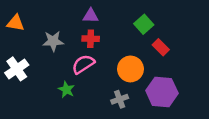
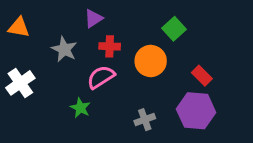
purple triangle: (91, 16) -> (94, 19), moved, turned -35
gray star: (53, 41) -> (64, 49), turned 30
red rectangle: (161, 47) -> (202, 76), moved
orange circle: (130, 69) -> (151, 61), moved

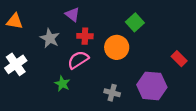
purple triangle: (94, 19) -> (72, 14), turned -49
red rectangle: (202, 76) -> (179, 59), moved
gray cross: (145, 120) -> (112, 93), turned 35

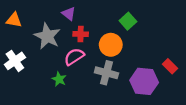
gray star: (50, 38) -> (47, 36), size x1.4
red rectangle: (179, 59) -> (170, 66), moved
gray cross: (112, 93) -> (106, 73), moved, size x1.5

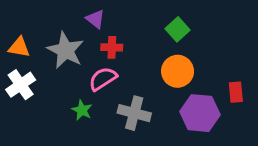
orange triangle: (14, 20) -> (19, 47), moved
orange circle: (111, 45) -> (178, 71), moved
red rectangle: (170, 66) -> (236, 92), turned 40
gray cross: (106, 73) -> (134, 113), moved

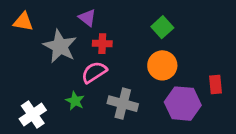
orange triangle: (19, 47) -> (23, 22), moved
white cross: (21, 85) -> (33, 115), moved

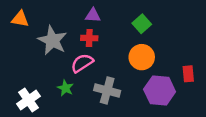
purple triangle: (87, 18) -> (93, 15), moved, turned -35

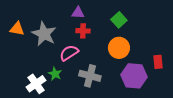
orange triangle: (20, 19) -> (17, 29), moved
red cross: (89, 38) -> (83, 31), moved
white cross: (28, 100) -> (36, 84), moved

